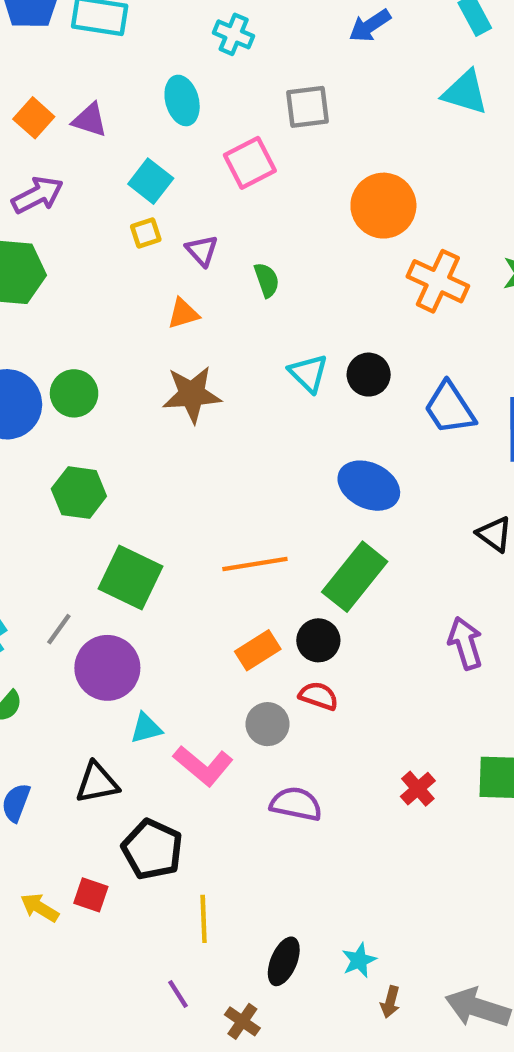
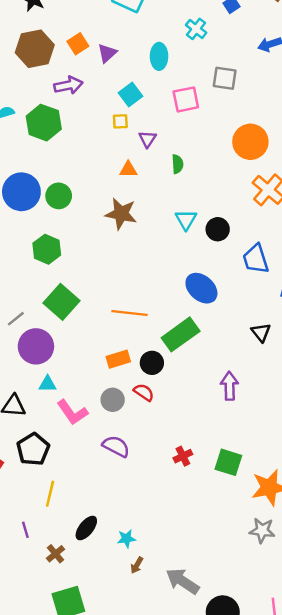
purple triangle: (90, 120) -> (107, 53), turned 45

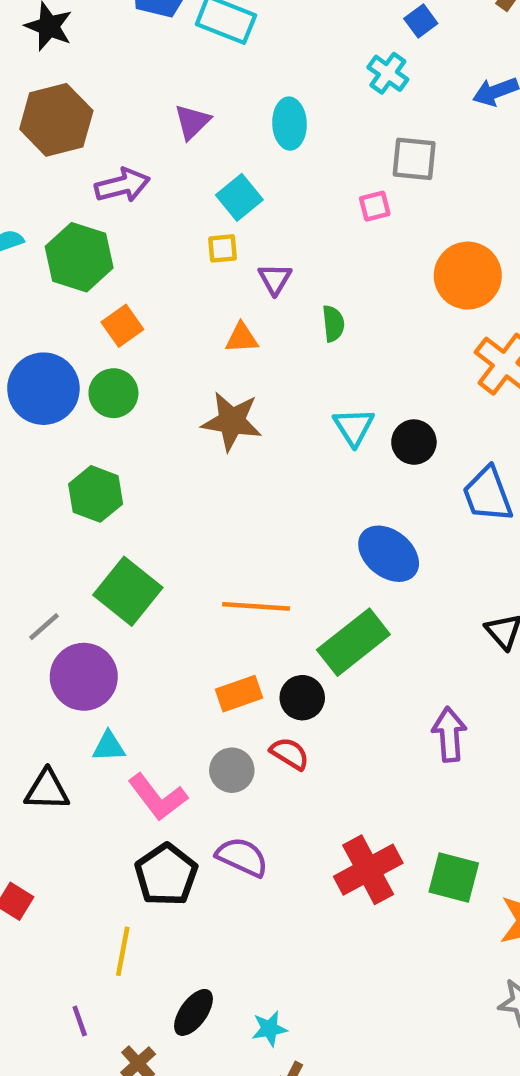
cyan cross: (196, 29) -> (388, 73), moved
orange square: (78, 44) -> (122, 326), moved
pink square: (186, 99) -> (375, 206), moved, size x0.6
black pentagon: (33, 449) -> (166, 875), moved
red cross: (183, 456) -> (368, 870), size x1.8

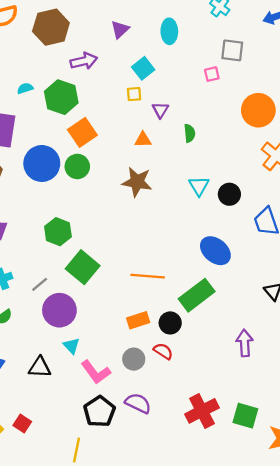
orange square: (122, 326) -> (82, 132), size x1.4
green hexagon: (96, 494) -> (58, 232), moved
cyan triangle: (109, 746) -> (71, 346), turned 48

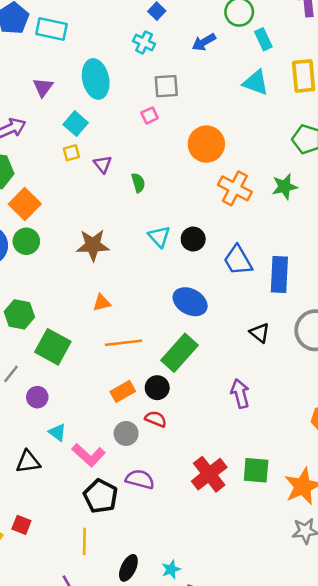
cyan ellipse: (169, 31) -> (96, 79), size x1.4
orange triangle: (143, 140) -> (102, 303), moved
purple circle: (59, 310) -> (37, 397), size x0.6

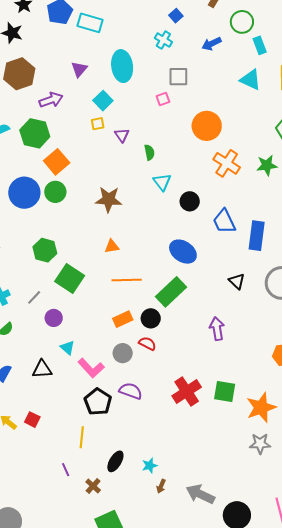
cyan triangle: (159, 237) -> (162, 182), moved

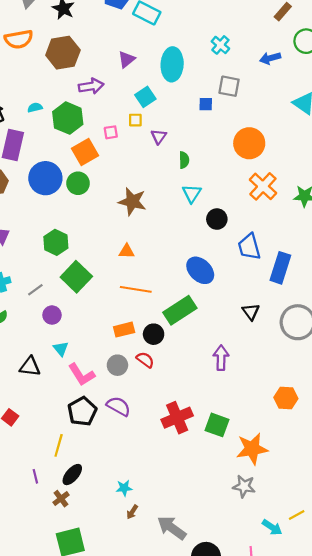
blue square: (176, 16) -> (206, 104), moved, turned 32
pink square: (163, 99) -> (111, 132), moved
black ellipse: (115, 461) -> (72, 475), moved

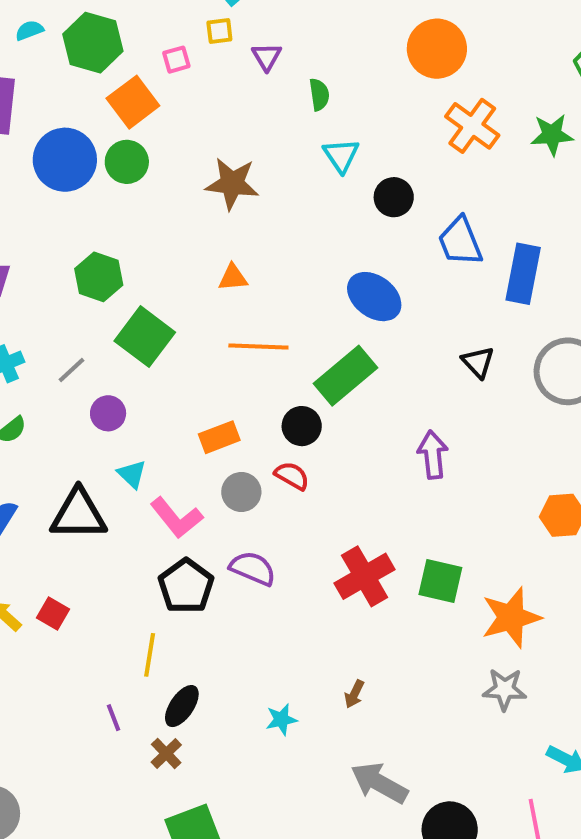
orange rectangle: (124, 330) -> (219, 437), moved
black triangle: (30, 367) -> (78, 514), size x1.4
brown arrow: (132, 512) -> (354, 694), moved

